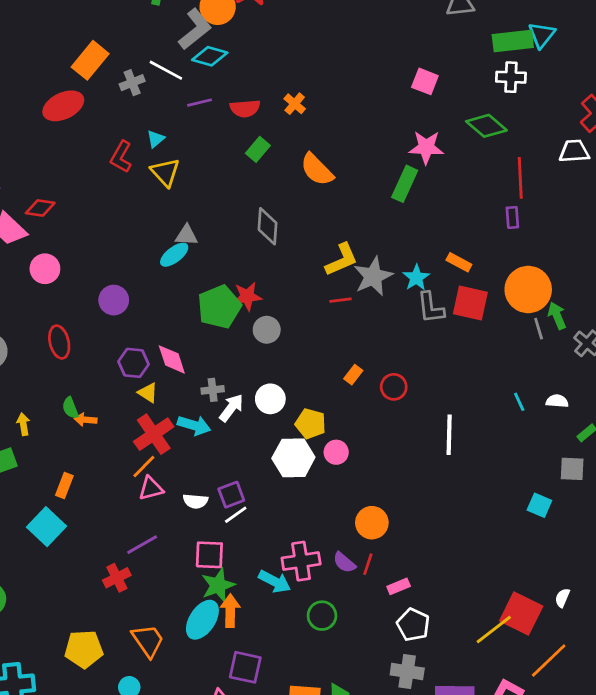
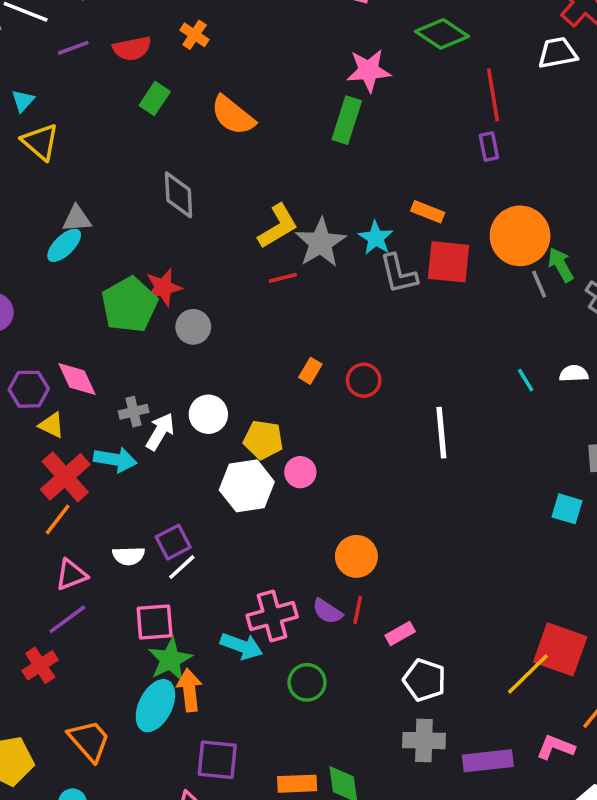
pink triangle: (151, 488) -> (71, 575), moved

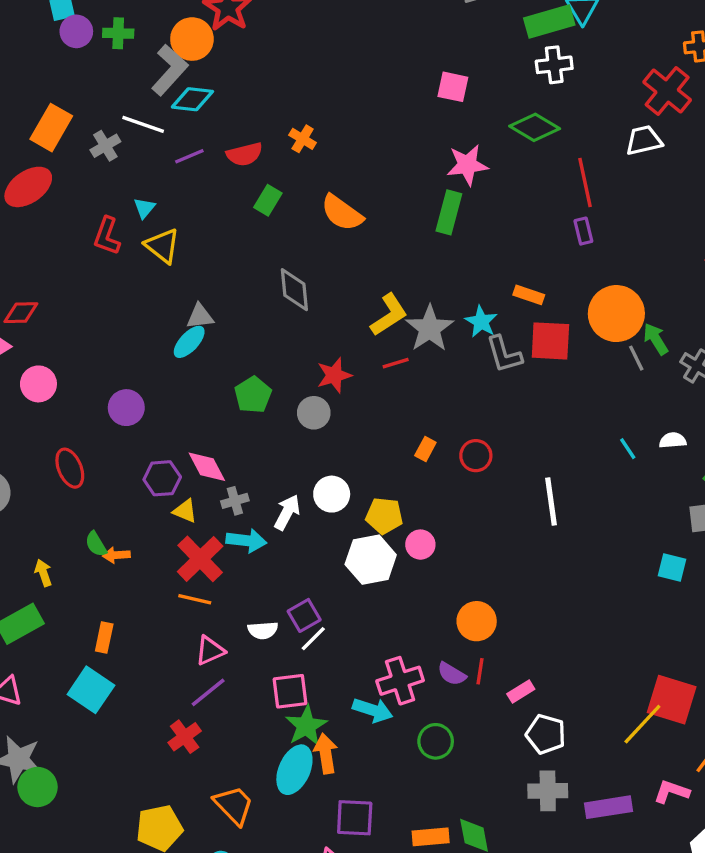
red star: (163, 287) -> (334, 375), moved
green pentagon: (129, 305) -> (253, 395), size x0.7
gray cross: (134, 412) -> (235, 501), moved
orange line: (58, 519) -> (195, 599), turned 68

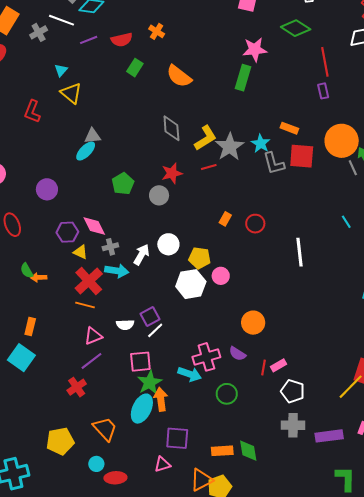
red L-shape: (107, 236) -> (32, 111), moved
gray diamond: (294, 290) -> (171, 128), moved
red line: (480, 671) -> (264, 367), moved

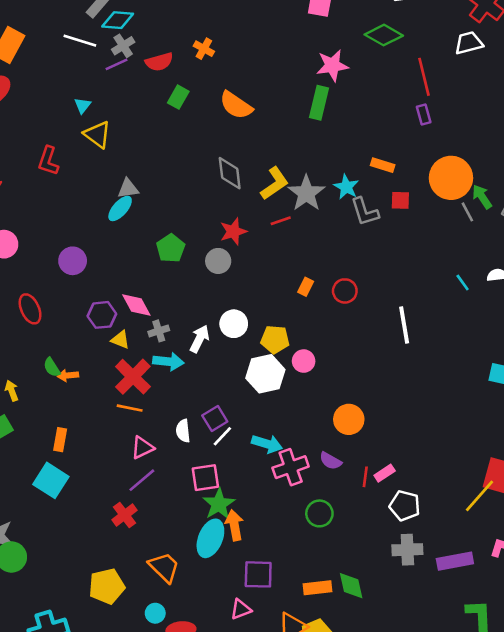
gray cross: (39, 32) -> (123, 46), moved
red square: (302, 156) -> (400, 200), size x0.6
white semicircle: (125, 325) -> (183, 431), turned 90
cyan arrow: (190, 374) -> (267, 444), moved

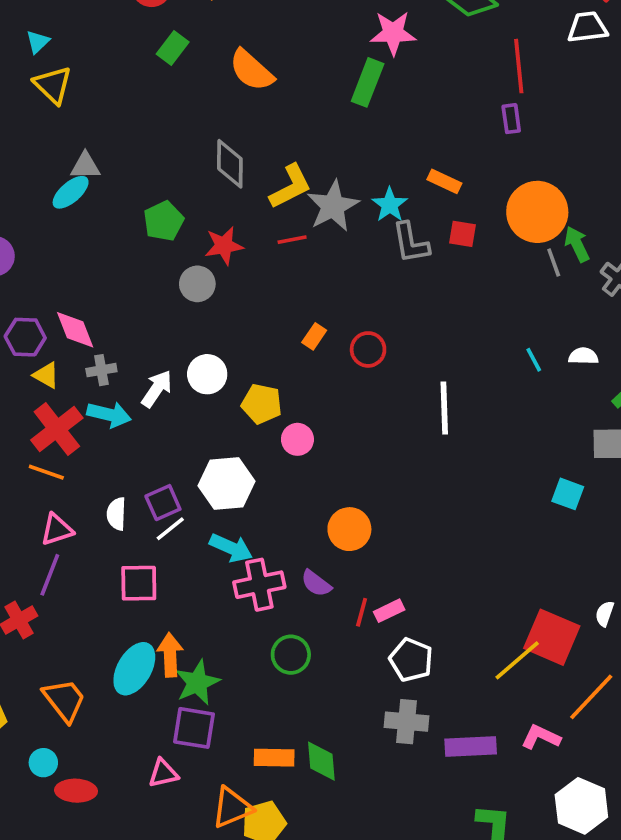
green pentagon: (171, 248) -> (164, 221), moved
white hexagon: (265, 374) -> (227, 484), moved
purple line: (142, 480) -> (50, 575), turned -36
green star: (219, 504) -> (197, 683), moved

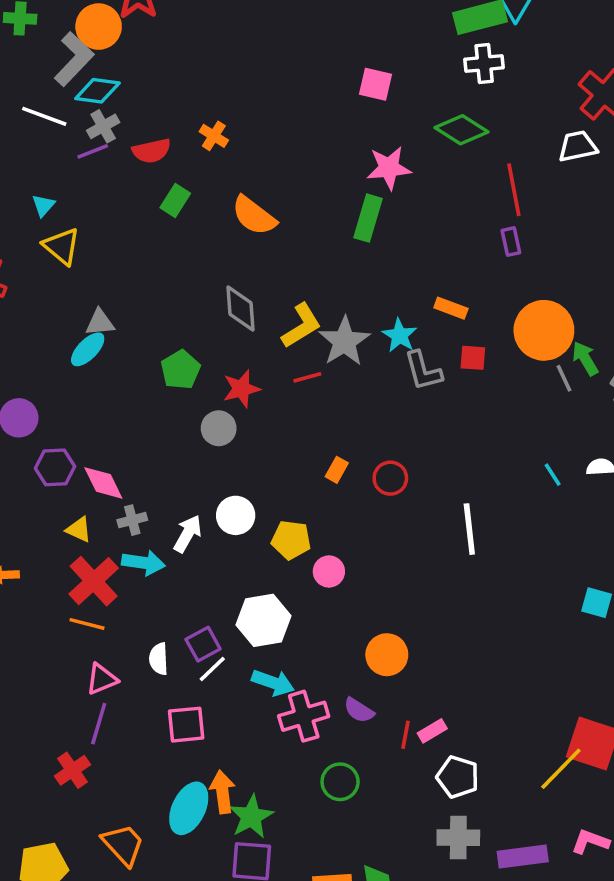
purple hexagon: (25, 337) -> (55, 467), moved

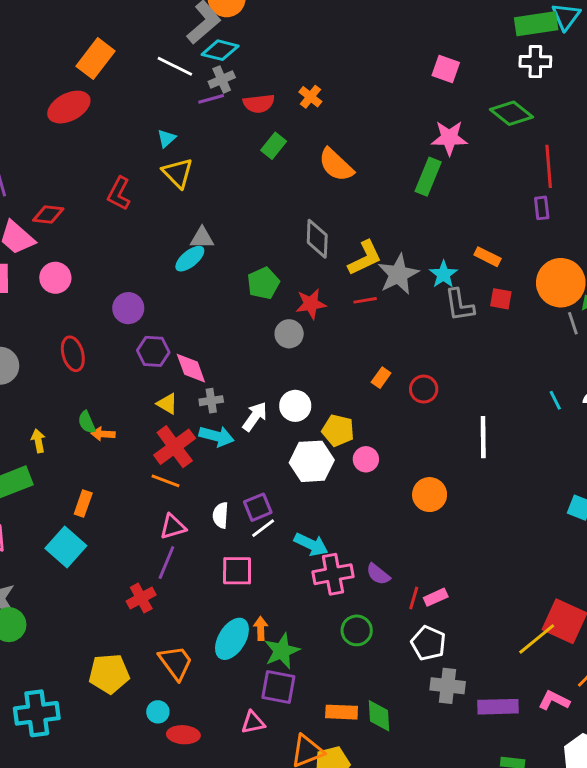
white hexagon: (263, 620) -> (312, 461), moved
orange circle: (387, 655) -> (430, 495), moved
white pentagon: (458, 777) -> (428, 643), moved
orange arrow: (222, 792) -> (261, 628), size x0.7

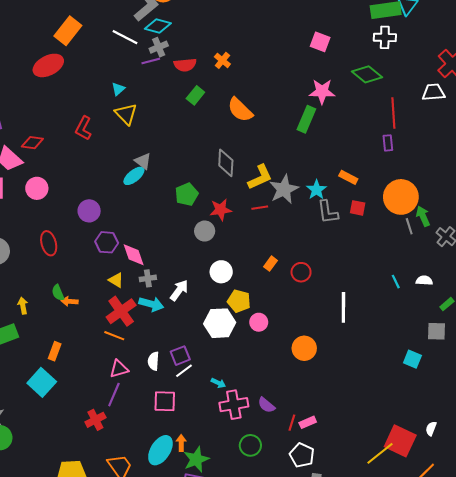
gray triangle: (202, 238) -> (143, 161), turned 36
white circle: (295, 406) -> (221, 272), moved
cyan arrow: (311, 544) -> (218, 383), size x0.6

